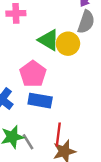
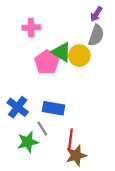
pink pentagon: (33, 74) -> (47, 62), moved
gray line: (28, 142) -> (42, 129), moved

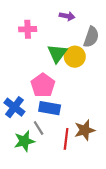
purple arrow: (96, 14) -> (67, 16), moved, turned -112
green triangle: (61, 52) -> (57, 53), turned 35
pink pentagon: (47, 62) -> (43, 85), moved
brown star: (76, 155) -> (85, 130), moved

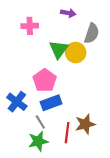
blue rectangle: (50, 108) -> (51, 103), turned -30
green star: (24, 141) -> (38, 141), moved

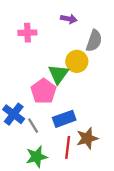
green triangle: (59, 49) -> (58, 74), moved
blue rectangle: (51, 103) -> (64, 119), moved
gray line: (40, 122) -> (33, 126), moved

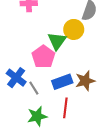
brown star: (87, 138) -> (85, 81), moved

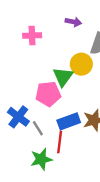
pink pentagon: (43, 57) -> (48, 94), turned 30
red line: (65, 108) -> (60, 142), moved

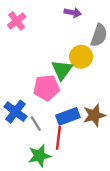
pink cross: (32, 35) -> (17, 21), moved, turned -36

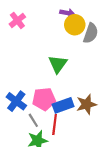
yellow circle: (81, 57) -> (75, 25), moved
pink pentagon: (46, 88) -> (44, 99), moved
gray line: (36, 124) -> (33, 120), moved

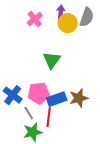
purple arrow: (67, 13) -> (61, 12), turned -96
pink cross: (17, 20) -> (35, 19), moved
gray semicircle: (91, 33) -> (87, 17), moved

